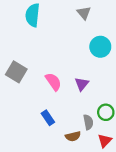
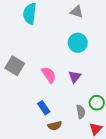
gray triangle: (84, 13) -> (77, 12), turned -32
cyan circle: (100, 47) -> (78, 43), moved
brown semicircle: (73, 136) -> (55, 126), moved

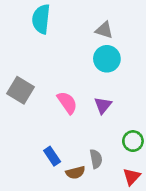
gray triangle: (77, 12) -> (104, 30), moved
blue rectangle: (44, 108) -> (52, 156), moved
gray semicircle: (81, 112) -> (96, 159), moved

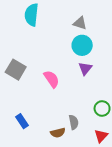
purple triangle: (103, 105) -> (85, 68), moved
blue rectangle: (52, 156) -> (22, 121), moved

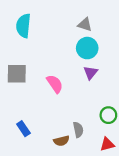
cyan semicircle: (32, 15) -> (23, 26), moved
gray square: (16, 70) -> (17, 74), turned -30
red triangle: (101, 136) -> (107, 144), turned 32

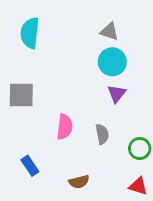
pink semicircle: (55, 84) -> (65, 127), moved, turned 42
gray semicircle: (78, 130) -> (102, 134), moved
red triangle: (107, 144) -> (138, 186), turned 32

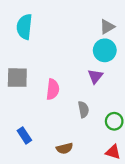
gray triangle: (109, 31) -> (107, 27), moved, turned -49
cyan circle: (112, 62) -> (105, 50), moved
pink semicircle: (65, 127) -> (53, 89), moved

